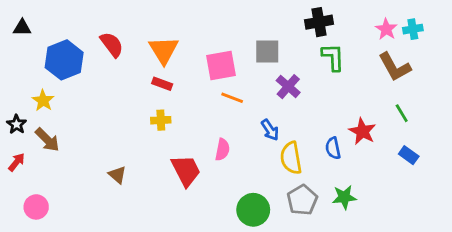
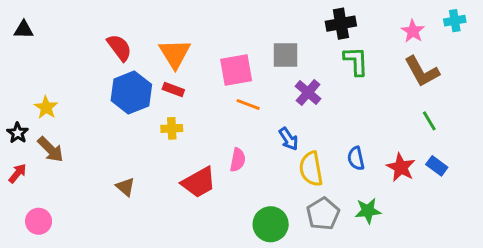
cyan cross: (413, 29) -> (455, 21), moved
blue hexagon: (64, 60) -> (131, 92), moved
red star: (362, 131) -> (401, 167), moved
red trapezoid: (186, 171) -> (199, 182), turned 88

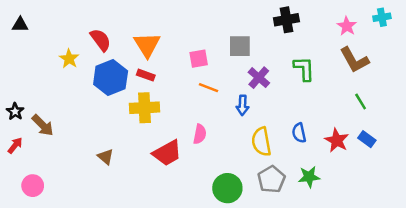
green L-shape: (356, 61) -> (304, 69), moved
pink square: (236, 70) -> (199, 59), size x0.7
yellow star: (46, 107) -> (69, 59), moved
yellow cross: (172, 128) -> (144, 108), size x1.6
blue arrow: (289, 139) -> (242, 105), moved, turned 36

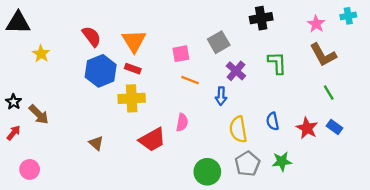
black triangle: (20, 25) -> (18, 23), size x1.6
gray square: (240, 46) -> (219, 42), turned -30
yellow star: (69, 59) -> (41, 54), moved

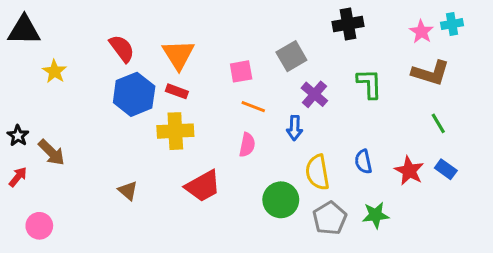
cyan cross: (348, 16) -> (452, 24), moved
brown L-shape: (323, 55) -> (431, 73), turned -44
pink semicircle: (182, 122) -> (247, 145), moved
green circle: (207, 172) -> (281, 200), moved

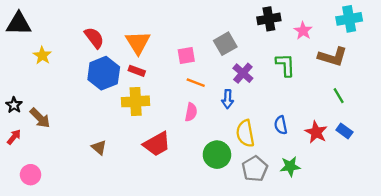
cyan cross: (452, 24) -> (349, 19), size x1.5
pink star: (421, 32) -> (303, 31), moved

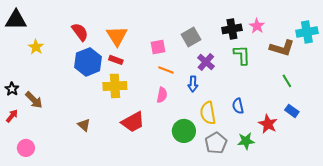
black cross: (269, 19) -> (232, 29), moved
cyan cross: (349, 19) -> (307, 32), moved
red star: (316, 132) -> (268, 124), moved

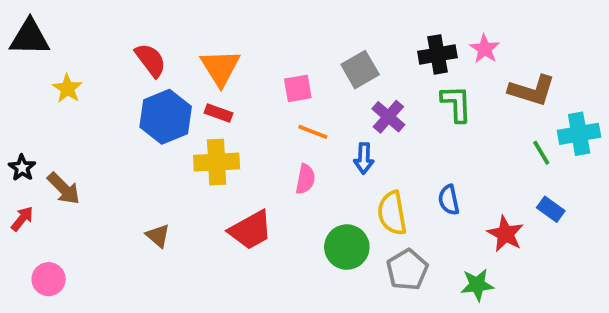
cyan cross: (307, 32) -> (579, 134), moved
green star: (246, 141) -> (477, 285), moved

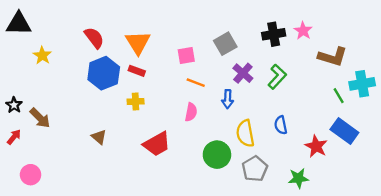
green L-shape: (456, 104) -> (277, 77), moved, turned 45
yellow cross: (217, 162) -> (136, 101), size x0.6
blue rectangle: (551, 209) -> (344, 131), size x1.6
brown triangle: (158, 236) -> (99, 137), moved

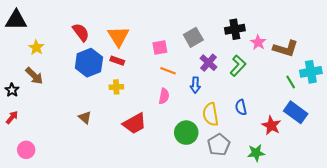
pink star: (303, 31) -> (258, 42), moved
brown arrow: (40, 118) -> (34, 76), moved

